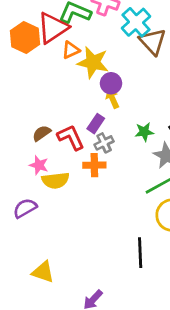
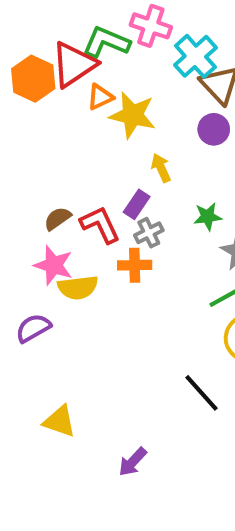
purple circle: (111, 83) -> (214, 129), moved
pink star: (39, 165) -> (54, 265), size x1.4
black line: (140, 253) -> (202, 393), turned -40

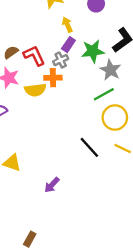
purple rectangle: (137, 204) -> (68, 45), moved
green star: (208, 217) -> (93, 51), size x1.5
yellow semicircle: (78, 287) -> (35, 90), moved

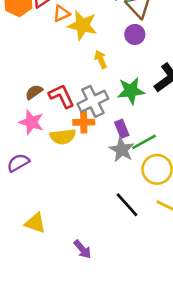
purple rectangle: (68, 45) -> (122, 129), moved, turned -56
gray cross: (61, 60) -> (93, 101), size x1.6
gray star: (110, 70) -> (122, 150), moved
purple arrow: (52, 185) -> (82, 249), turned -84

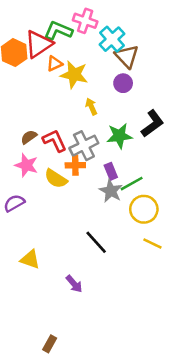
yellow semicircle: (63, 137) -> (56, 179), turned 40
black line: (127, 205) -> (96, 242), moved

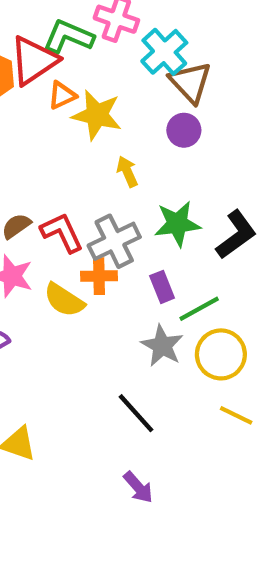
black L-shape: (152, 124) -> (236, 235), moved
gray star: (111, 191) -> (162, 346), moved
purple arrow: (74, 284) -> (138, 487), moved

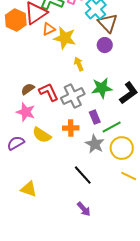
orange cross: (99, 276) -> (71, 128), moved
yellow semicircle: (64, 300) -> (42, 135), moved

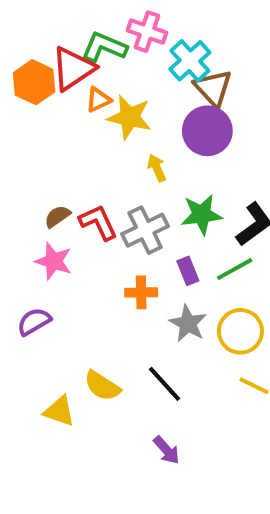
purple circle: (105, 45) -> (207, 131), size x1.6
green line: (112, 127) -> (235, 269), moved
yellow semicircle: (42, 135) -> (102, 386), moved

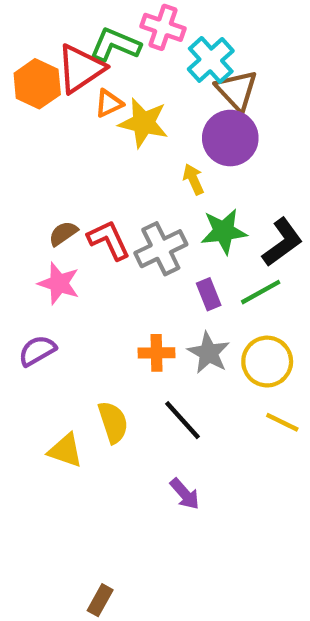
yellow arrow: (157, 168) -> (193, 179), moved
orange cross: (141, 292) -> (156, 353), moved
yellow semicircle: (102, 386) -> (113, 422), turned -141

